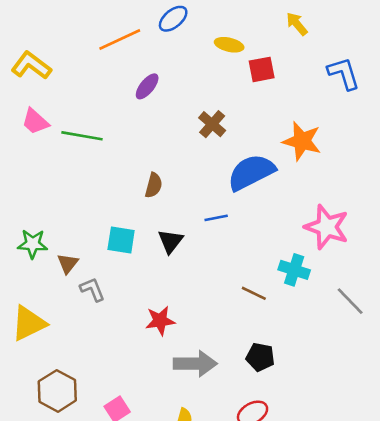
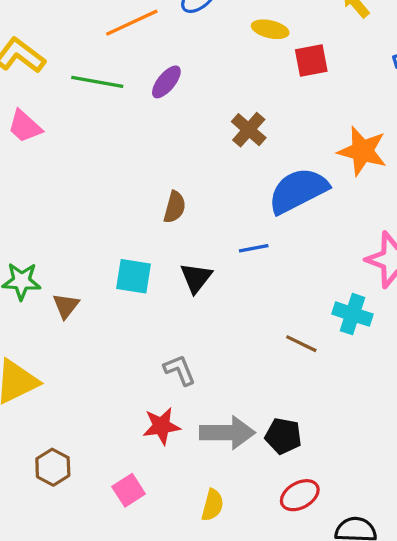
green line: (82, 136) -> (97, 82), moved
gray L-shape: (92, 289) -> (180, 370), moved
red star: (160, 321) -> (161, 426), moved
black pentagon: (260, 357) -> (283, 436), moved
brown hexagon: (57, 391) -> (53, 467), size x0.7

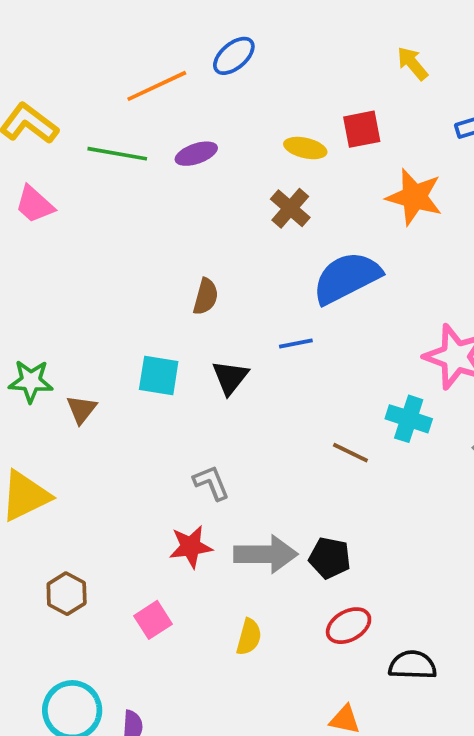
yellow ellipse: (270, 29) -> (305, 148), moved
purple ellipse: (166, 82) -> (196, 154), turned 32
orange star: (362, 151) -> (414, 197), moved

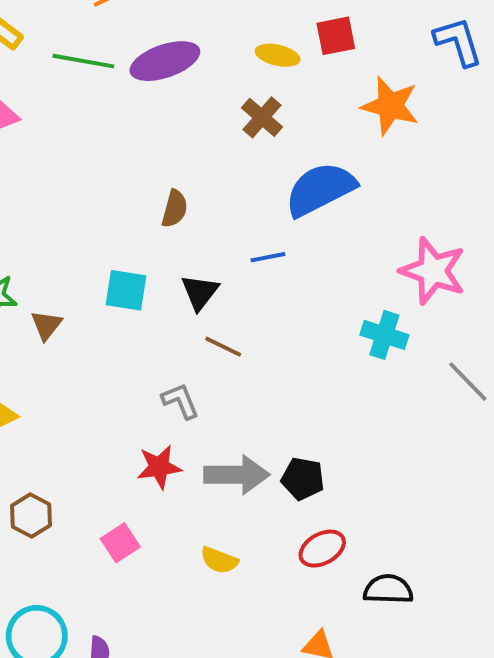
purple ellipse: (196, 154) -> (165, 61), size x1.6
brown line: (350, 453) -> (223, 347), moved
yellow semicircle: (249, 637) -> (219, 560), turned 96

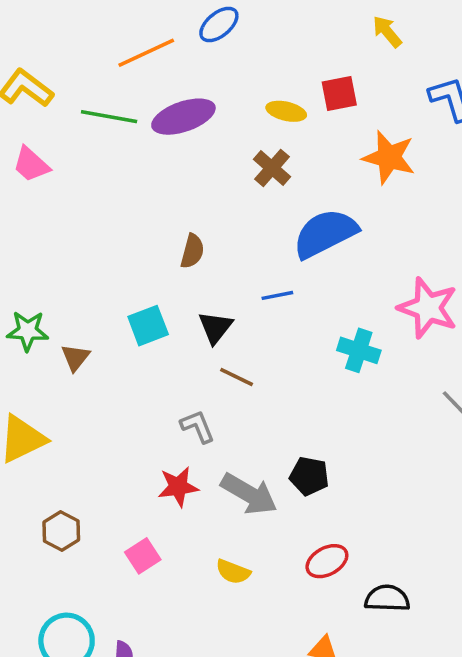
cyan square: (126, 290) -> (148, 326), turned -30
cyan cross: (384, 335) -> (359, 350), moved
gray arrow: (237, 475) -> (249, 494), turned 30
black pentagon: (303, 479) -> (309, 476), moved

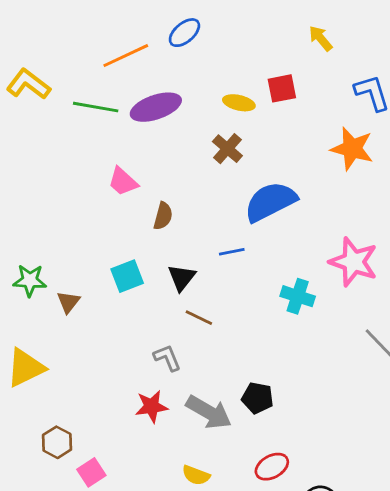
orange star: (389, 157) -> (352, 149), moved
pink trapezoid: (31, 164) -> (123, 182), moved
pink square: (143, 556) -> (91, 472), moved

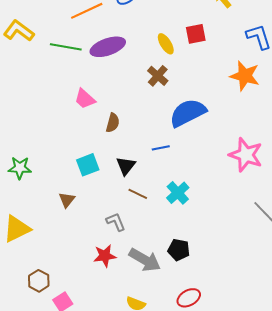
yellow ellipse: (239, 103) -> (166, 44), turned 45
cyan cross: (298, 296) -> (178, 193), moved, turned 30
brown triangle: (68, 302) -> (67, 200), moved

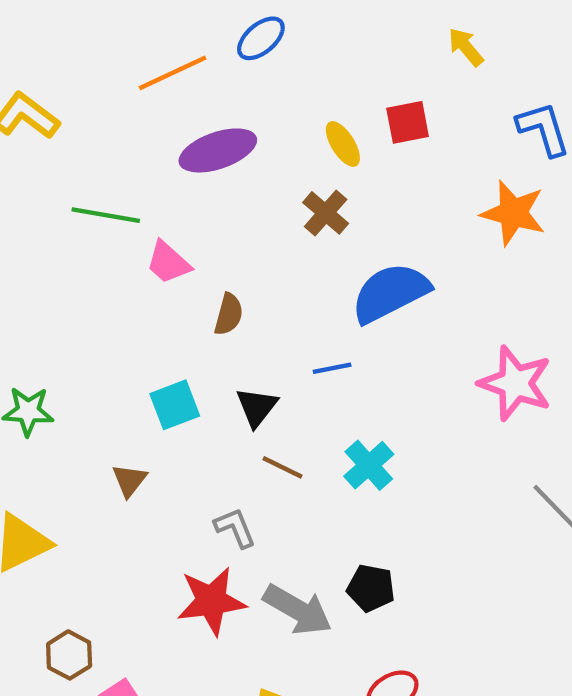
green line: (66, 47) -> (106, 215), moved
red star: (105, 256) -> (211, 601), size x1.4

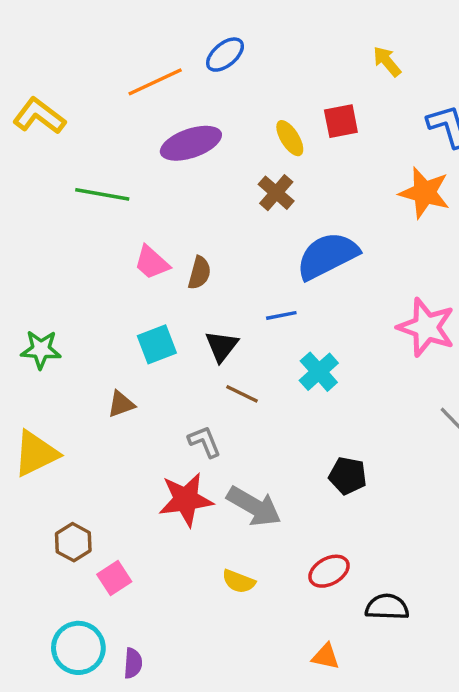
pink trapezoid: (168, 263) -> (152, 263), moved
cyan cross: (369, 465) -> (319, 372), moved
brown triangle: (129, 480) -> (121, 404), turned 32
black pentagon: (371, 588) -> (348, 476), moved

